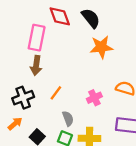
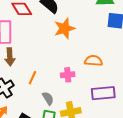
pink cross: (94, 98) -> (68, 75), turned 32

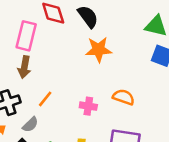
gray semicircle: (48, 98) -> (30, 125), moved, turned 64

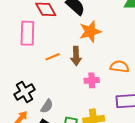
brown arrow: (24, 67) -> (76, 56), moved
orange line: (45, 99) -> (53, 57), moved, turned 40

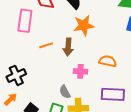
gray semicircle: (47, 106) -> (65, 92), moved, turned 112

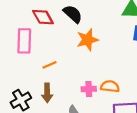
brown arrow: (68, 47) -> (47, 93), moved
orange semicircle: (108, 61) -> (110, 86), moved

